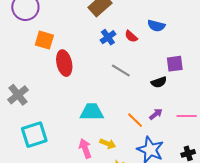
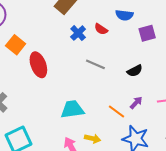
orange square: (44, 40) -> (16, 45), turned 30
purple square: (175, 64) -> (147, 33), moved

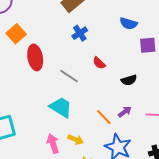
red semicircle: (101, 29) -> (99, 63), moved
gray line: (95, 64) -> (69, 76), moved
cyan trapezoid: (72, 109) -> (61, 107), turned 30

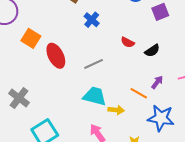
red semicircle: (99, 63) -> (128, 42), moved
gray line: (69, 76) -> (94, 64), turned -42
yellow arrow: (76, 140) -> (116, 110), moved

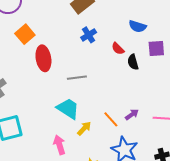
red semicircle: (128, 42) -> (118, 49), moved
black semicircle: (152, 51) -> (133, 62), moved, turned 91
yellow arrow: (116, 110) -> (84, 128), turned -70

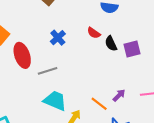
blue cross: (89, 35) -> (58, 38), moved
purple square: (156, 48) -> (132, 49), moved
gray line: (77, 78) -> (48, 71), moved

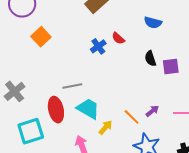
red semicircle: (94, 33) -> (118, 38), moved
red ellipse: (22, 55) -> (56, 110), moved
gray line: (48, 71) -> (72, 86), moved

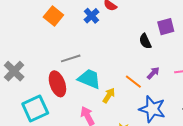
orange square: (41, 37) -> (53, 16), moved
black semicircle: (150, 59) -> (145, 41), moved

